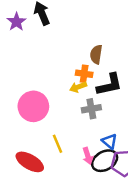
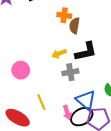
orange cross: (84, 74) -> (64, 15), moved
pink circle: (33, 106) -> (21, 70), size x0.7
blue triangle: (109, 141) -> (86, 100), size x1.5

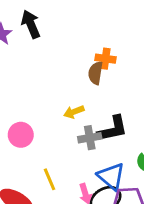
orange cross: (64, 15) -> (105, 59), moved
black L-shape: (86, 52) -> (113, 129), moved

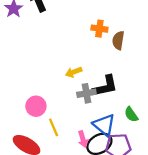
brown semicircle: (95, 73) -> (118, 40), moved
pink circle: (21, 135) -> (36, 106), moved

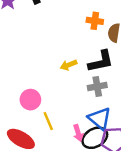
black L-shape: (105, 86) -> (101, 61), moved
gray cross: (86, 93) -> (97, 86), moved

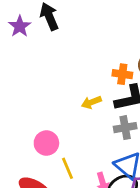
orange cross: (95, 21) -> (122, 74), moved

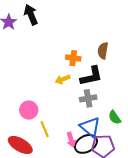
orange cross: (122, 74) -> (73, 58), moved

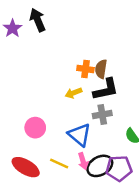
brown semicircle: (103, 51) -> (101, 69), moved
blue triangle: (90, 127) -> (79, 135), moved
yellow line: (45, 129) -> (59, 164), moved, turned -42

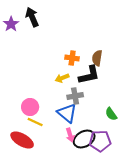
brown semicircle: (101, 69) -> (97, 58), moved
gray cross: (102, 114) -> (75, 96), moved
yellow line: (59, 164) -> (35, 122), moved

